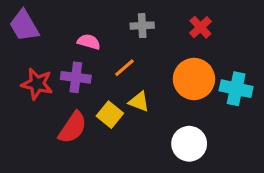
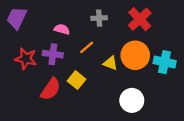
purple trapezoid: (24, 26) -> (17, 18), turned 55
red cross: (200, 27) -> (140, 19), size x1.5
yellow triangle: (139, 102) -> (110, 63), moved

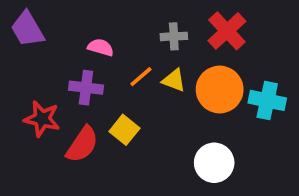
purple trapezoid: (17, 18) -> (27, 29), turned -55
gray cross: (99, 18) -> (174, 36), moved
red star: (26, 59) -> (42, 119), moved
yellow triangle: (110, 63) -> (174, 80), moved

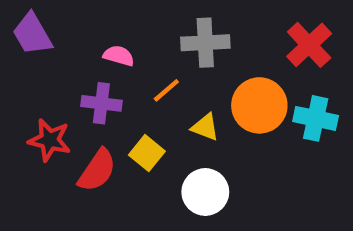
red cross: (227, 31) -> (309, 45), moved
gray cross: (174, 36) -> (205, 43), size x1.5
yellow triangle: (174, 80) -> (205, 127), moved
white circle: (214, 163) -> (205, 192), moved

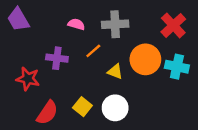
pink semicircle: (119, 56) -> (76, 24), moved
yellow square: (147, 153) -> (82, 107), moved
red semicircle: (97, 170) -> (47, 113), moved

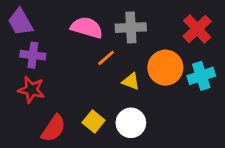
pink semicircle: (76, 24) -> (87, 28), size x1.6
purple cross: (57, 58) -> (33, 55), moved
cyan cross: (177, 67) -> (201, 76), turned -30

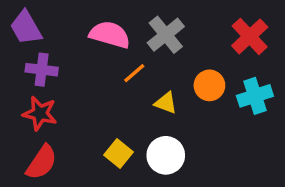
gray cross: (131, 28) -> (166, 35), turned -36
orange circle: (165, 68) -> (209, 85), size x0.7
red semicircle: (54, 128) -> (42, 162), moved

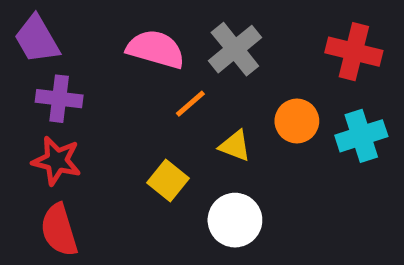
red cross: (250, 36) -> (354, 52), turned -33
yellow square: (119, 154) -> (168, 180), moved
red semicircle: (42, 162) -> (59, 230), turned 129

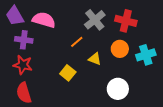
pink semicircle: (156, 49) -> (44, 20), moved
red cross: (354, 52) -> (126, 21), moved
white circle: (235, 220) -> (118, 89), moved

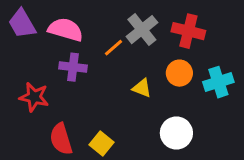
purple cross: (24, 40) -> (73, 67), moved
orange line: (77, 42) -> (113, 48), moved
yellow square: (68, 73) -> (101, 143), moved
red semicircle: (24, 93) -> (61, 139), moved

